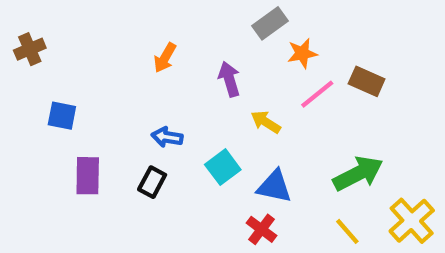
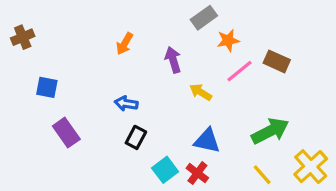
cyan square: (223, 167) -> (165, 170), moved
purple rectangle: (88, 176) -> (66, 133), turned -36
black rectangle: (152, 182) -> (136, 137), moved

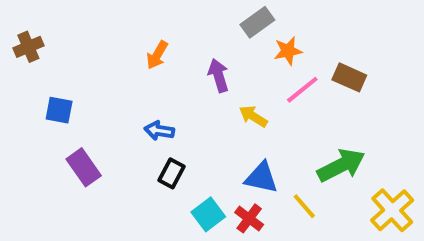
yellow line: (262, 175) -> (304, 206), moved

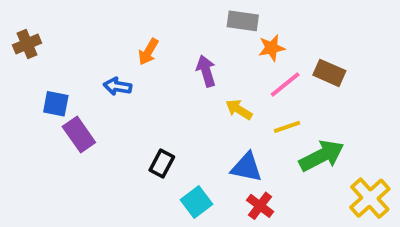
gray rectangle: (257, 22) -> (243, 21), turned 44
blue arrow: (159, 131) -> (118, 86), moved
purple rectangle: (84, 167) -> (79, 135), moved
yellow line: (304, 206) -> (287, 127), moved, turned -68
red cross: (249, 218) -> (260, 206), moved

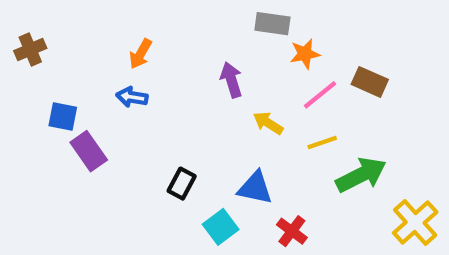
orange arrow: (148, 52) -> (141, 54), moved
blue triangle: (247, 167) -> (255, 188), moved

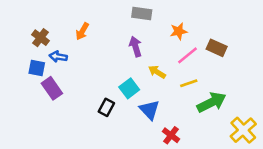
gray rectangle: (272, 24) -> (142, 14), moved
brown cross: (30, 50) -> (40, 38), moved, turned -30
blue arrow: (132, 97) -> (58, 57), moved
blue triangle: (255, 188) -> (149, 110), turned 35
cyan square: (221, 227) -> (129, 88), moved

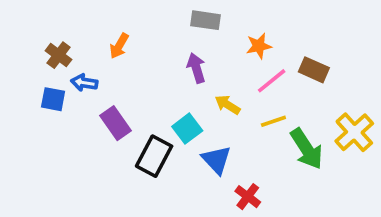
purple rectangle: (52, 88) -> (115, 123), moved
green arrow: (212, 102) -> (307, 149), turned 84
black rectangle: (106, 107) -> (154, 156), size x1.5
yellow cross: (243, 130) -> (354, 132), moved

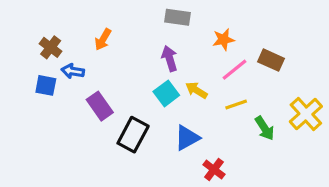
cyan square: (187, 129) -> (166, 93), moved
green arrow: (307, 149) -> (265, 128), size x0.7
blue triangle: (217, 160) -> (187, 138), turned 44

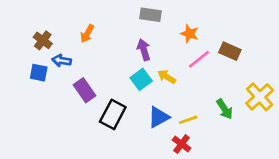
orange star: (223, 39) -> (190, 34), turned 30
yellow line: (236, 104) -> (188, 120), moved

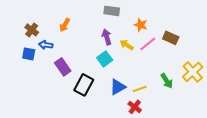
yellow arrow: (167, 77) -> (127, 45), moved

